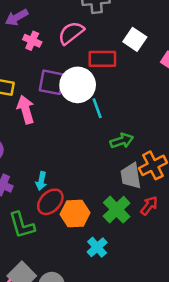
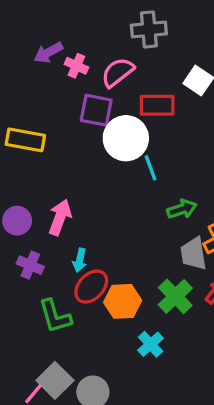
pink cross: (32, 41) -> (76, 66), moved
purple square: (52, 82) -> (96, 110), moved
pink arrow: (26, 110) -> (60, 217), moved, turned 36

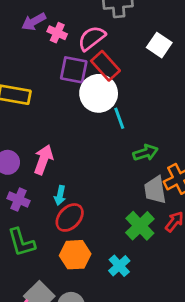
red rectangle: (157, 105) -> (105, 66), moved, turned 48
orange hexagon: (123, 301) -> (75, 255), moved
green L-shape: (55, 316) -> (21, 242), moved

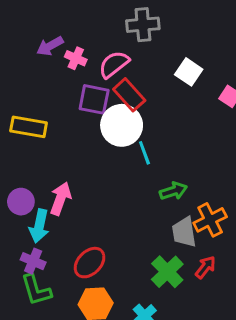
cyan arrow: (60, 195) -> (39, 226), moved, size x1.5
purple cross: (19, 200) -> (33, 261), moved

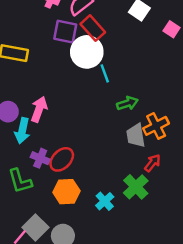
purple cross: (33, 261) -> (40, 158), moved
green cross: (167, 272) -> (136, 187), moved

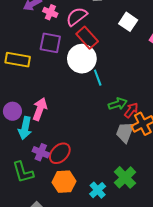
purple square: (65, 32) -> (50, 43), moved
gray trapezoid: (136, 136) -> (125, 132), turned 30
red arrow: (152, 163) -> (131, 110), moved

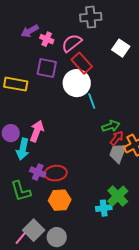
red arrow: (131, 110) -> (117, 138), moved
red ellipse: (60, 153) -> (56, 173), turned 40
cyan cross: (98, 190) -> (104, 208), moved, turned 35

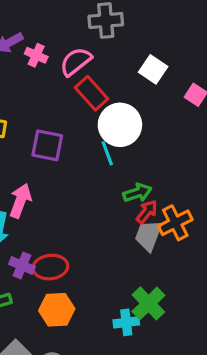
purple square: (47, 68) -> (47, 145), moved
white circle: (77, 83) -> (120, 125), moved

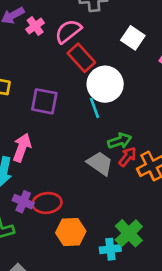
pink cross: (36, 55) -> (35, 26), turned 30
gray trapezoid: (148, 235) -> (100, 163), moved, turned 104
orange hexagon: (57, 310) -> (71, 232), moved

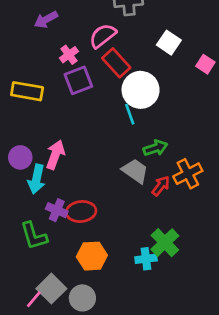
pink cross: (35, 26) -> (69, 55), moved
purple square: (44, 101) -> (78, 80), moved, turned -32
red arrow: (128, 157) -> (161, 186), moved
orange hexagon: (71, 232) -> (92, 256), moved

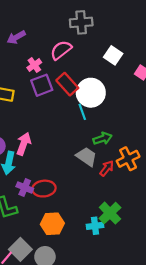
red rectangle: (116, 63) -> (67, 84), moved

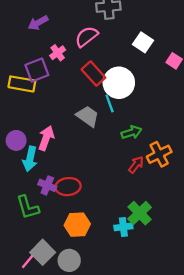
purple square: (42, 85) -> (37, 70), moved
gray trapezoid: (87, 157) -> (88, 116), moved

